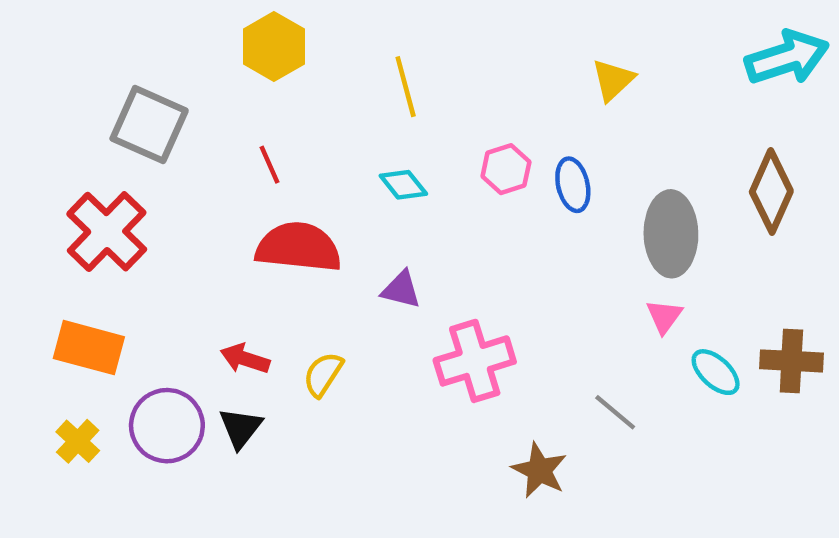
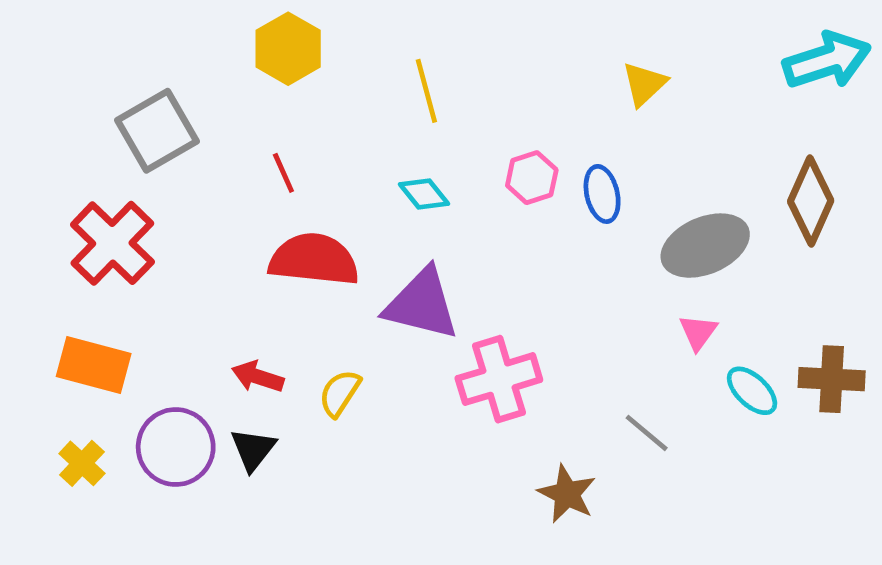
gray square: (149, 125) -> (157, 131), turned 36
gray ellipse: (671, 234) -> (705, 246), turned 68
purple triangle: (401, 290) -> (422, 304), size x1.8

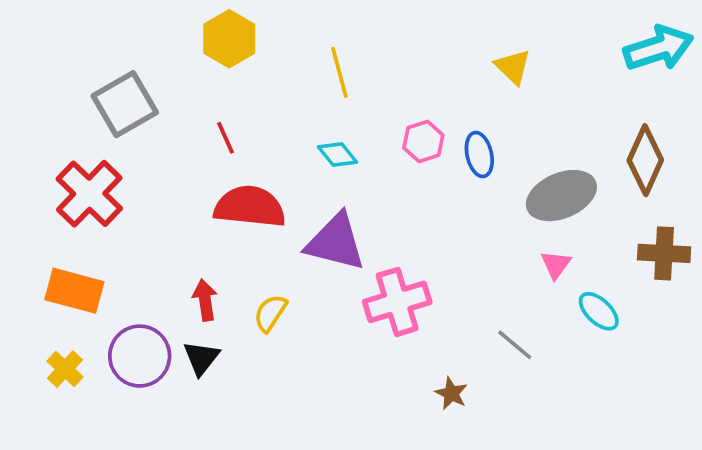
yellow triangle: (644, 84) -> (513, 67), turned -33
red arrow: (258, 377) -> (205, 300), turned 63
brown cross: (832, 379) -> (664, 253), moved
brown star: (567, 494) -> (451, 393), size x0.7

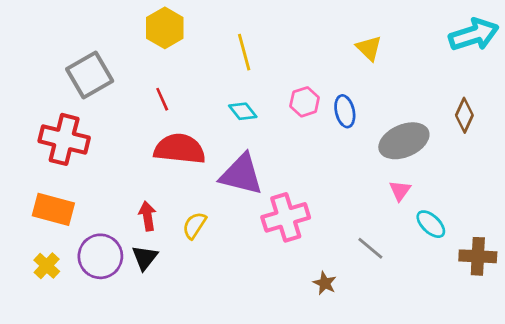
brown diamond: (645, 160) -> (464, 115), size x0.7
red cross: (89, 194) -> (64, 139), turned -30
brown cross: (664, 253) -> (478, 256), moved

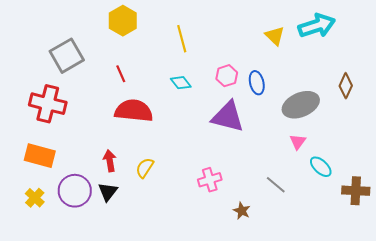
cyan arrow: (474, 35) -> (317, 26), moved
purple triangle: (241, 174) -> (228, 117), moved
pink cross: (286, 217) -> (210, 180), moved, size x0.7

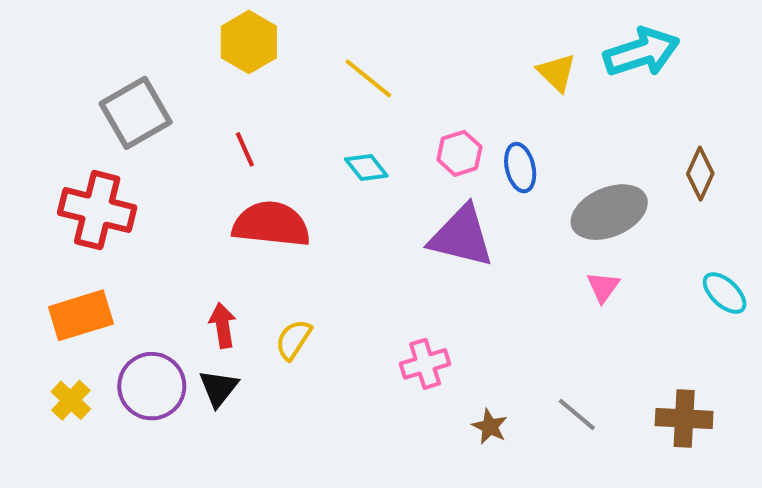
yellow line: (182, 39) -> (368, 78), turned -36
orange rectangle: (40, 156) -> (81, 315), turned -32
cyan ellipse: (321, 167) -> (725, 293), moved
gray line: (276, 185) -> (577, 414), moved
brown cross: (356, 191) -> (684, 419), moved

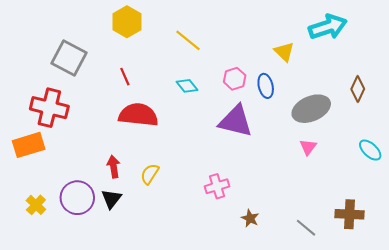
yellow triangle: (557, 72) -> (284, 52), moved
gray square: (136, 113) -> (69, 58), turned -32
orange rectangle: (81, 315) -> (29, 145), moved
gray line: (577, 414) -> (306, 228), moved

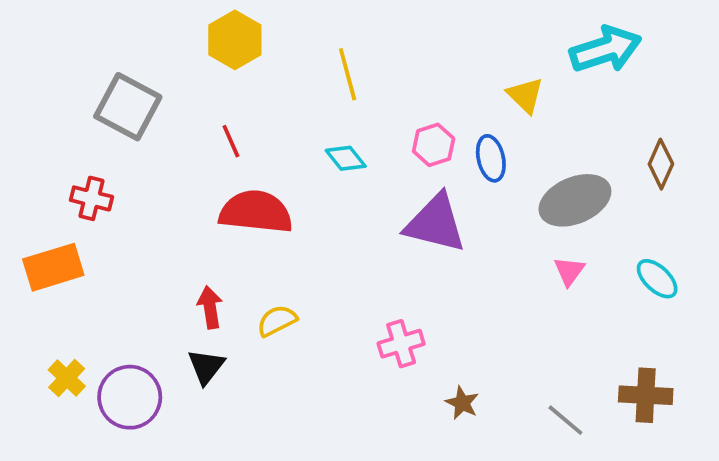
yellow line: (188, 40) -> (348, 74), turned 36
red cross: (49, 108) -> (92, 198), size x0.6
cyan ellipse: (370, 150) -> (657, 279), moved
yellow semicircle: (150, 174) -> (277, 321), turned 30
purple circle: (77, 198) -> (130, 397), moved

